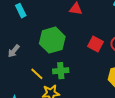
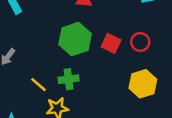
green hexagon: (52, 40) -> (75, 39), moved

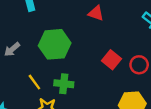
green hexagon: (75, 39) -> (55, 44), moved

